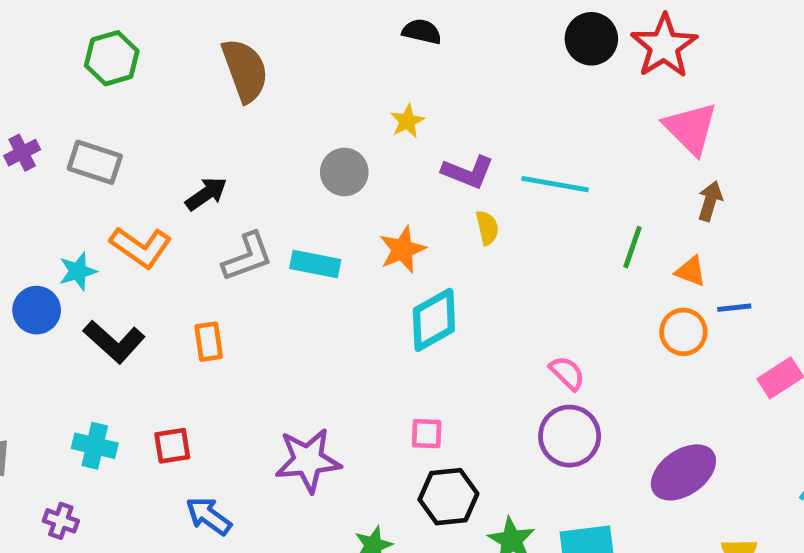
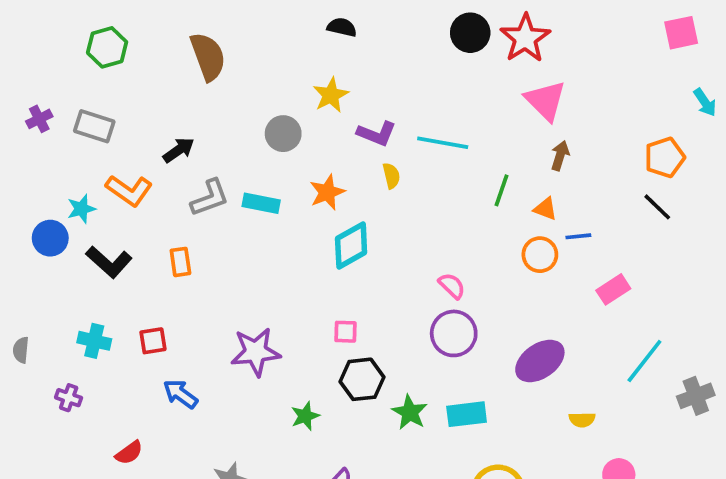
yellow star: (407, 121) -> (331, 95), size x1.4

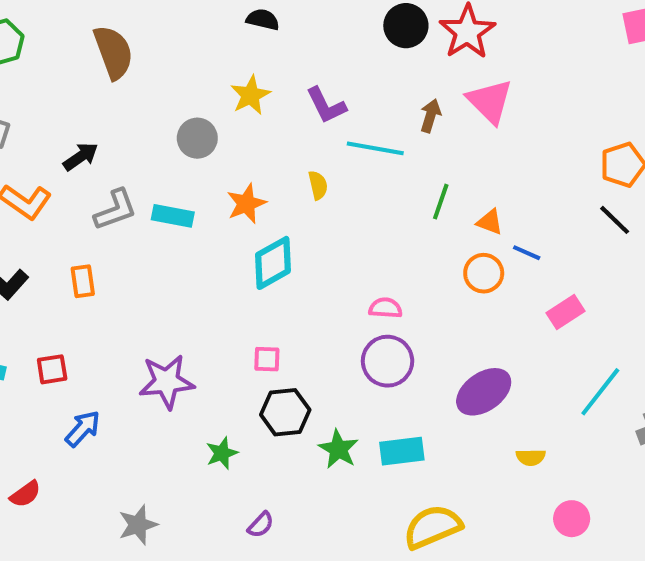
purple L-shape: (377, 134) -> (326, 105), moved, turned 42
brown arrow: (560, 156) -> (430, 116), moved
blue line: (578, 236) -> (527, 253), turned 30
pink semicircle: (452, 286) -> (385, 308), turned -40
blue arrow: (180, 394) -> (83, 429), turned 96

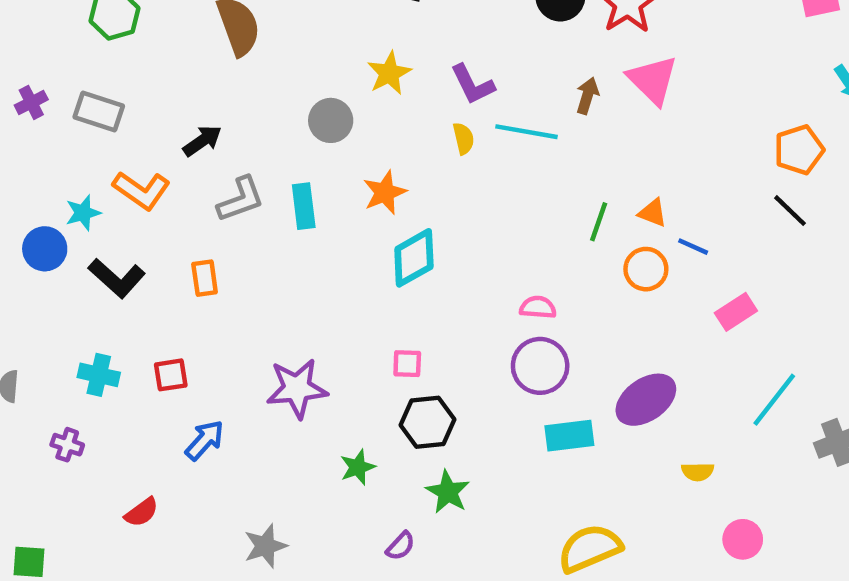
yellow semicircle: (318, 185) -> (464, 138), moved
green line: (441, 202) -> (599, 222), moved
cyan rectangle: (173, 216) -> (304, 206), turned 72
green star: (338, 449) -> (448, 492), moved
cyan rectangle: (402, 451) -> (569, 436), moved

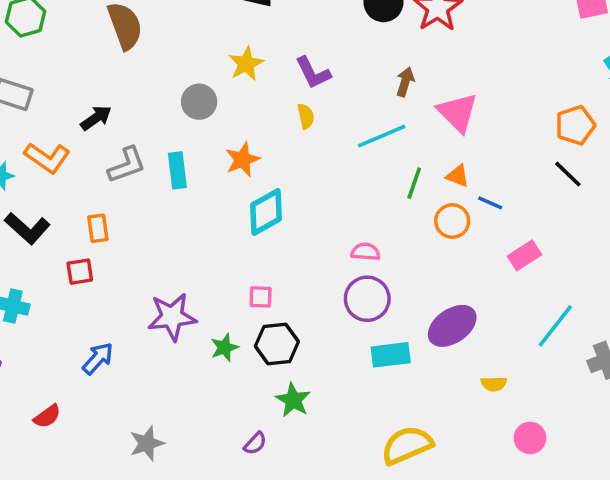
pink triangle: (653, 80) -> (458, 113), moved
cyan line: (527, 132) -> (382, 136), moved, turned -33
red square: (171, 375) -> (80, 272), moved
green star: (358, 467) -> (224, 348), moved

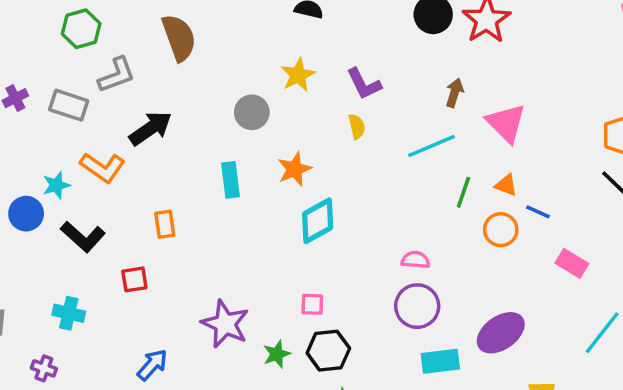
black arrow: (96, 118) -> (150, 128), size x1.4
gray L-shape: (127, 165) -> (117, 75), moved
orange rectangle: (98, 228) -> (165, 224), moved
pink rectangle: (525, 255) -> (572, 263), turned 64
purple star: (172, 317) -> (225, 324), turned 30

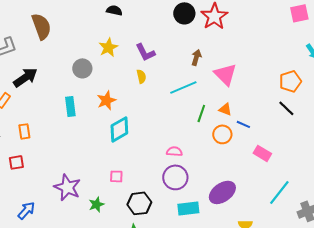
orange rectangle: (165, 224) -> (24, 131), moved
black hexagon: (328, 351) -> (139, 203), moved

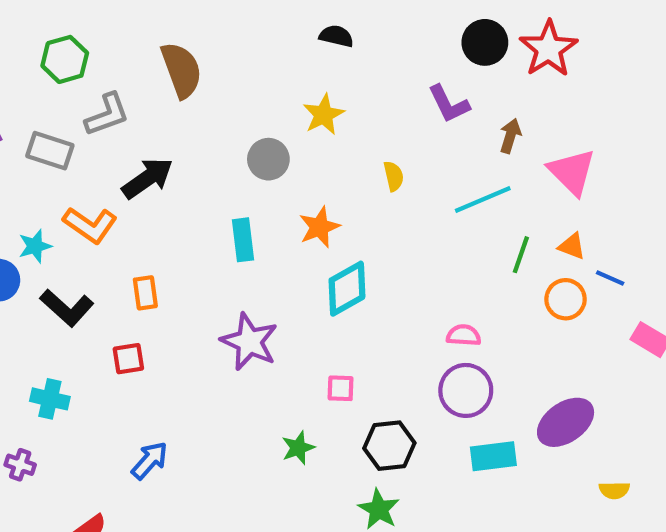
purple L-shape: (145, 52) -> (449, 104), moved
purple star: (67, 187) -> (249, 342), moved

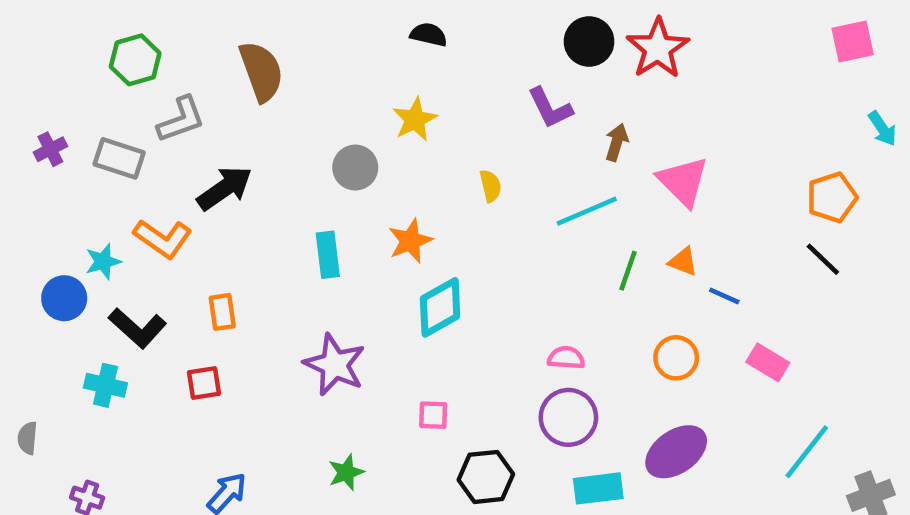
orange circle: (566, 299) -> (676, 358), moved
cyan cross: (50, 399) -> (105, 385), moved
green star: (298, 448) -> (346, 472), moved

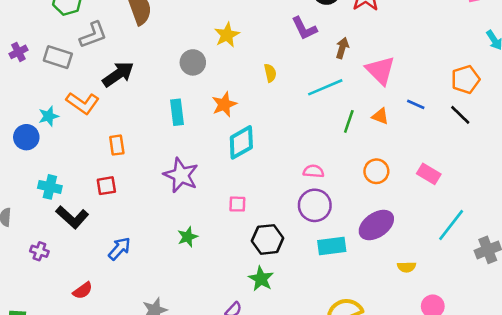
blue line: (724, 296) -> (416, 104), moved
black L-shape: (138, 328) -> (72, 217), moved

